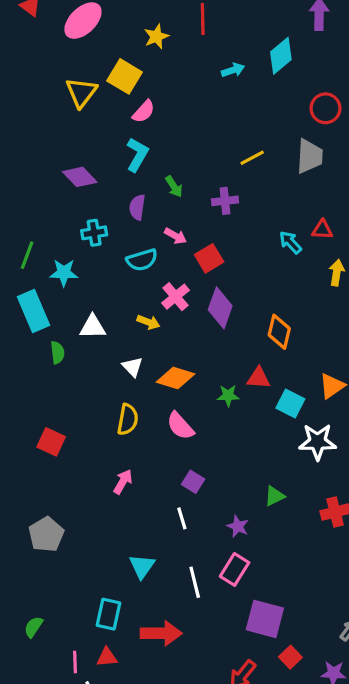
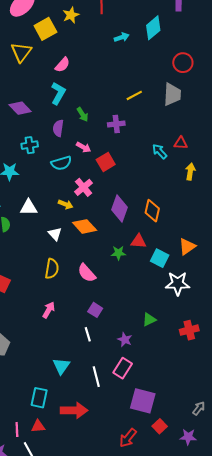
yellow square: (124, 76) -> (45, 29), moved, turned 30
purple diamond: (220, 308) -> (119, 209), moved
orange diamond: (176, 378) -> (85, 226), moved, turned 30

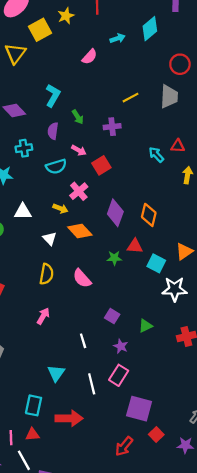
pink semicircle: (62, 65) -> (90, 57), moved
purple square: (95, 310) -> (112, 316), moved

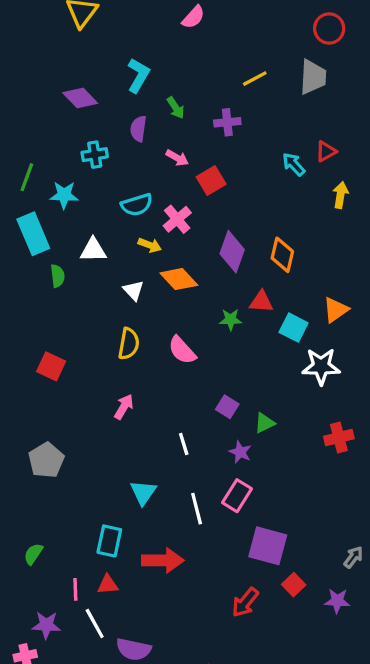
red triangle: (178, 146) -> (326, 151), turned -32
cyan semicircle: (56, 166) -> (137, 205), moved
green triangle: (145, 326) -> (264, 423), moved

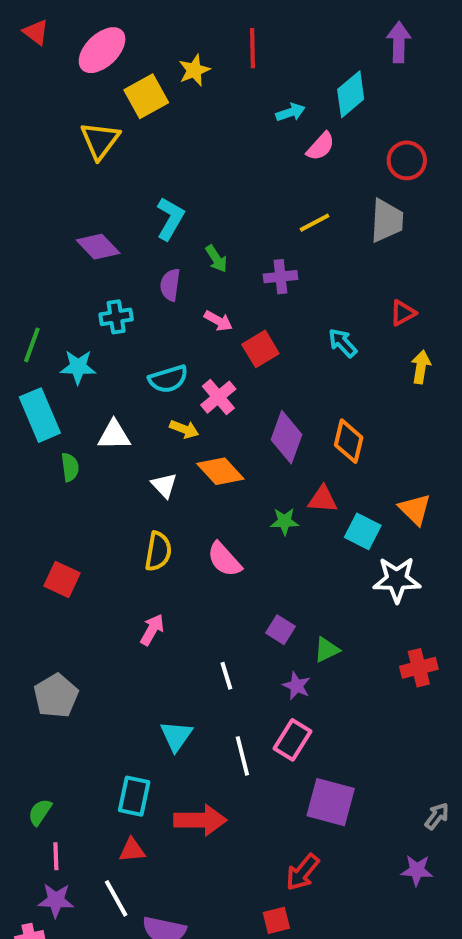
pink semicircle: (193, 17) -> (321, 146), moved
cyan arrow: (294, 164) -> (343, 343), moved
orange triangle: (336, 310) -> (415, 509), turned -40
red square: (294, 585) -> (276, 920), moved, turned 30
pink line: (75, 589) -> (56, 856), moved

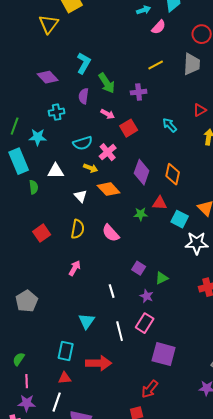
green arrow: (216, 259) -> (107, 83), size x1.5
red square: (62, 580) -> (42, 233), moved, turned 30
white line: (116, 898) -> (57, 402), turned 48

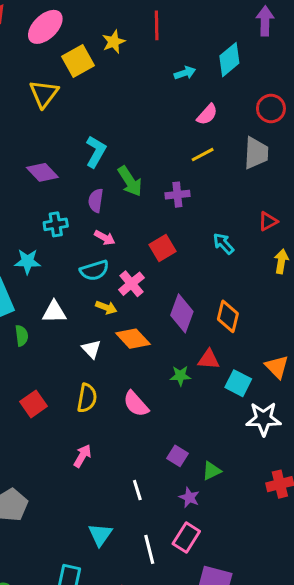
pink semicircle: (159, 27) -> (207, 114), moved
pink arrow: (108, 114) -> (105, 238), moved

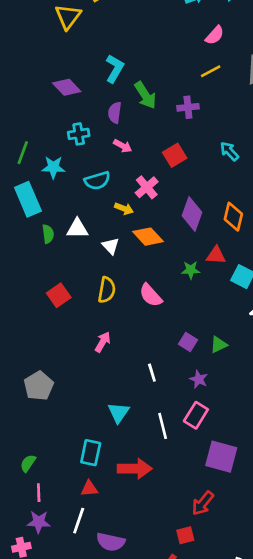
cyan semicircle: (94, 270) -> (97, 181), moved
white triangle: (54, 312) -> (77, 229), moved
green triangle: (212, 471) -> (219, 345), moved

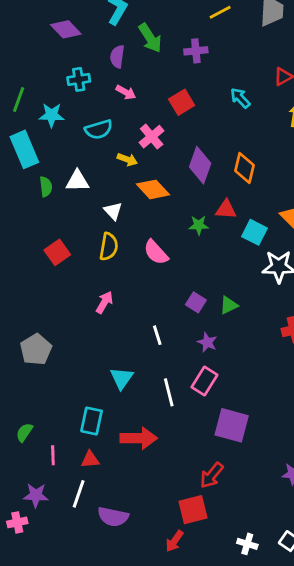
white triangle: (111, 246) -> (113, 211), moved
pink line: (39, 493) -> (53, 455), moved
red square: (185, 535) -> (193, 510), size x1.5

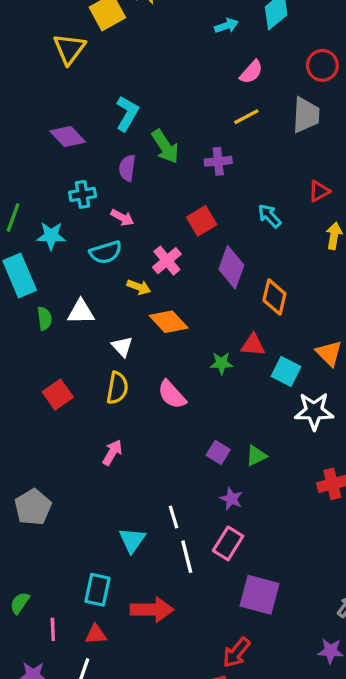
pink arrow: (126, 92) -> (122, 218), moved
purple diamond: (200, 165) -> (231, 267), moved
white line: (157, 335) -> (174, 517), moved

